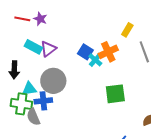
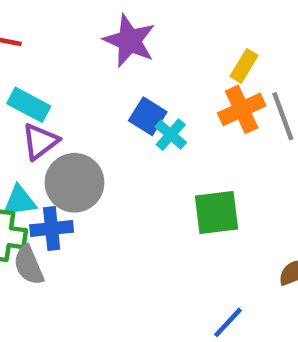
purple star: (40, 19) -> (129, 41), moved, size x1.6
purple triangle: (48, 49) -> (40, 141), moved
orange cross: (108, 52) -> (242, 109), moved

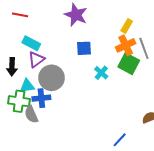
blue square: (148, 116) -> (84, 48), turned -35
cyan cross: (171, 135) -> (101, 73), moved
green square: (216, 212) -> (129, 64), moved, turned 35

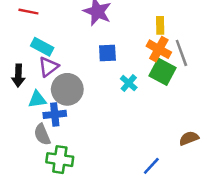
yellow rectangle: (127, 26) -> (160, 25), turned -32
orange cross: (126, 45) -> (159, 49), turned -36
green cross: (19, 101) -> (60, 160), moved

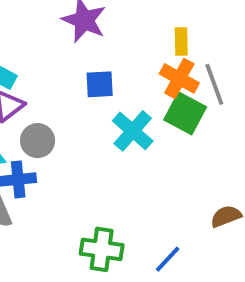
cyan cross: (129, 83) -> (133, 131), size x1.5
gray circle: (67, 89) -> (38, 141), size x0.7
green cross: (60, 160) -> (102, 249), moved

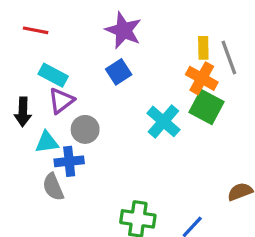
blue square: (100, 84) -> (119, 72), moved, turned -30
gray line: (214, 84) -> (229, 58), moved

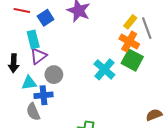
yellow rectangle: (203, 48) -> (130, 22), turned 40
blue square: (119, 72) -> (46, 18), moved
cyan rectangle: (53, 75) -> (33, 39), turned 48

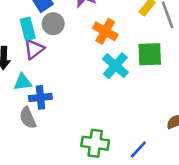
orange cross: (129, 42) -> (105, 31), moved
green square: (132, 60) -> (150, 54), turned -30
gray circle: (54, 75) -> (53, 24), moved

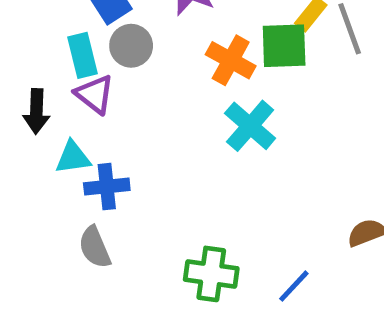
purple triangle: (34, 49) -> (95, 94), turned -45
green square: (150, 54) -> (284, 46), moved
gray semicircle: (28, 118) -> (95, 247), moved

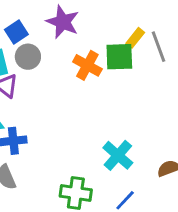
cyan cross: (250, 126) -> (118, 155), moved

